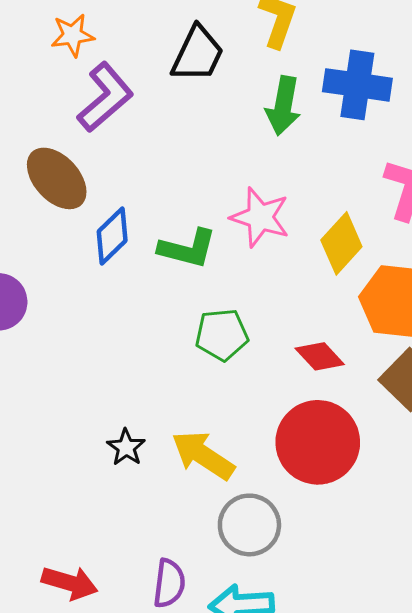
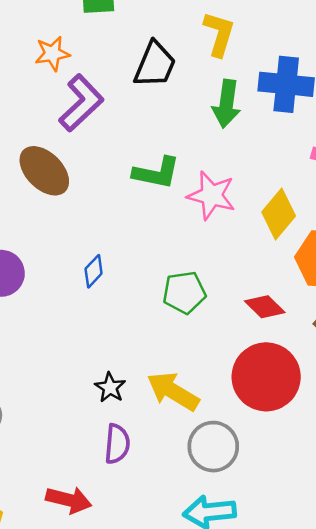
blue diamond: (112, 236) -> (94, 271), moved, size x0.7
green L-shape: (188, 249) -> (156, 173), moved
purple semicircle: (169, 583) -> (117, 444), moved

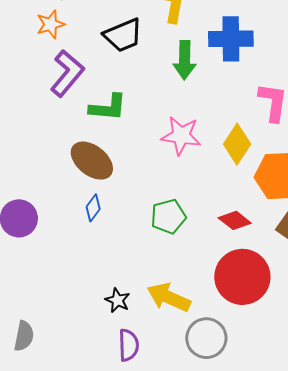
orange star: (52, 54) -> (51, 24), moved
black trapezoid: (155, 65) -> (123, 35), turned 51
brown ellipse: (44, 171) -> (92, 161), moved
green L-shape: (156, 173) -> (108, 107), moved

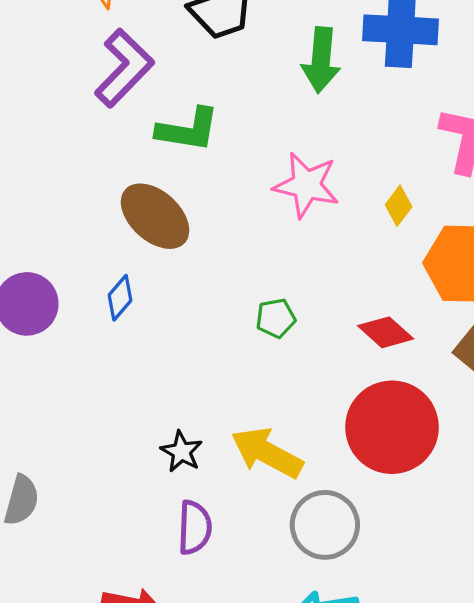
yellow diamond: (237, 144) -> (399, 206), size x0.6
blue diamond: (93, 208) -> (120, 298), moved
green pentagon: (168, 217) -> (276, 318), size x0.7

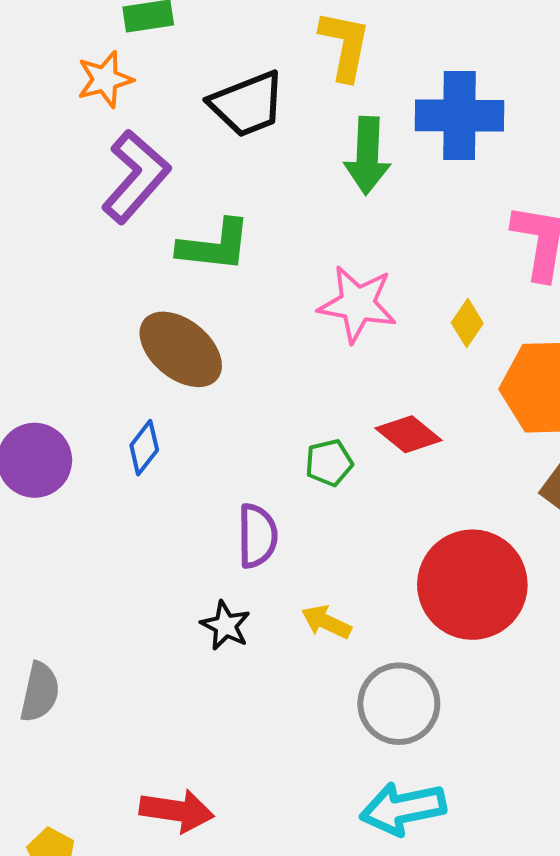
red diamond: (386, 332) -> (409, 434), moved
yellow arrow: (267, 453) -> (326, 622), size x0.6
purple semicircle: (195, 527) -> (257, 536), moved

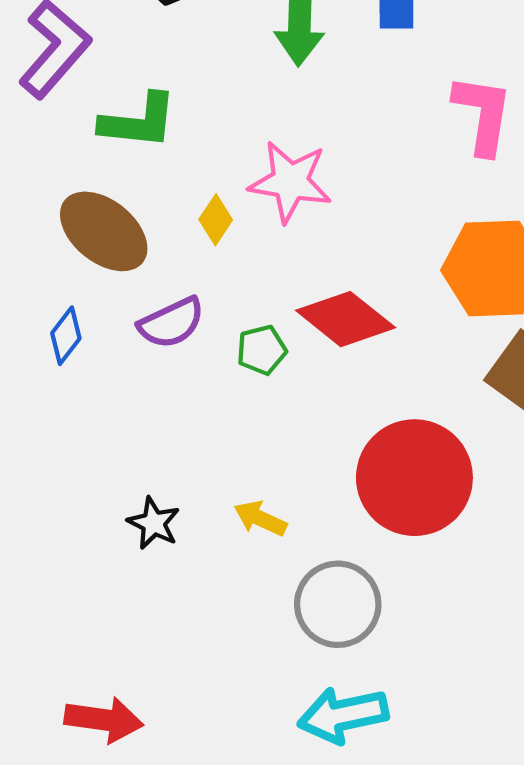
yellow diamond: (467, 323) -> (216, 220), moved
red diamond: (409, 434) -> (346, 319), size x1.4
purple semicircle: (257, 536) -> (171, 323), moved, turned 66

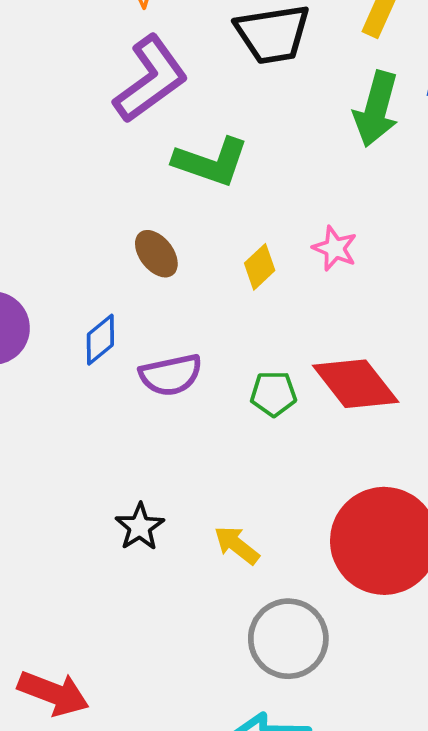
pink star: (290, 182) -> (335, 248), size x0.6
brown ellipse: (104, 231) -> (156, 254), size x0.6
purple semicircle: (171, 323) -> (171, 375), moved

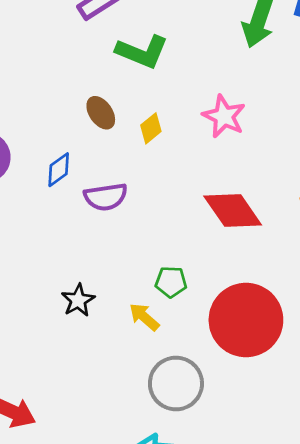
pink star: (335, 248) -> (224, 116), size x1.4
yellow diamond: (260, 267) -> (151, 128), moved
green pentagon: (273, 394) -> (171, 282), moved

